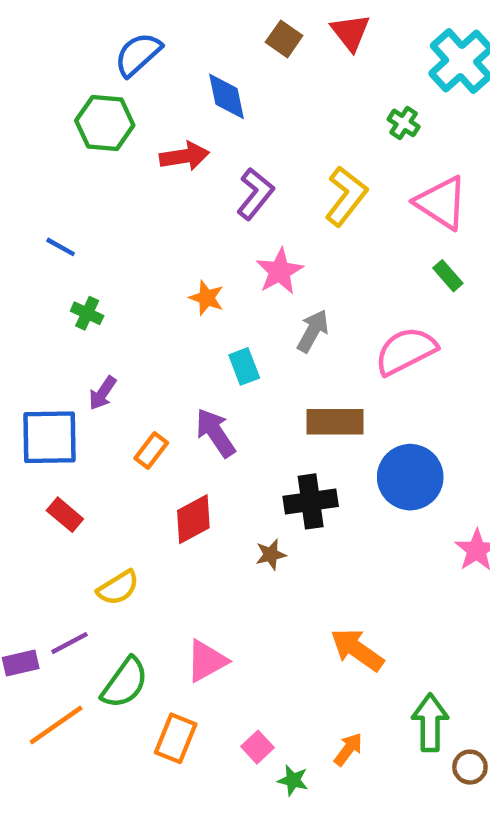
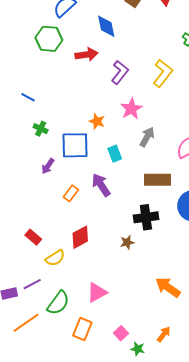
blue square: (49, 437) -> (75, 145), moved
red rectangle: (65, 515) -> (33, 237), moved
red diamond: (193, 519) -> (80, 237), moved

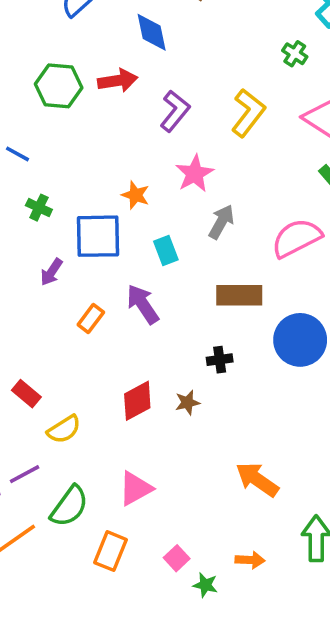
green hexagon: (49, 39) -> (59, 86), moved
black cross: (146, 217) -> (220, 360), size x0.6
red diamond: (80, 237) -> (137, 401), moved
orange arrow: (164, 334) -> (250, 560), turned 56

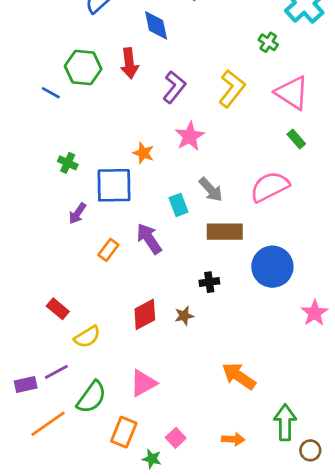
red arrow: (118, 81) -> (129, 63), turned 92
blue line: (17, 154) -> (51, 93), moved
gray arrow: (221, 222) -> (211, 190), moved, turned 108
cyan rectangle: (166, 250) -> (178, 205), moved
green star: (205, 585) -> (152, 459), moved

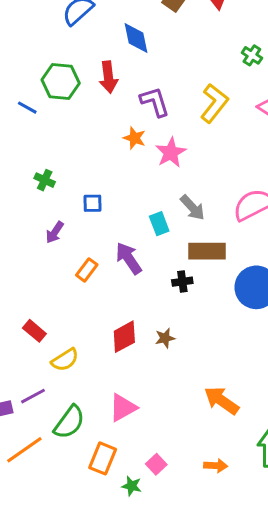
purple L-shape: (174, 87) -> (155, 102), turned -56
orange star: (143, 153) -> (135, 138), moved
blue square: (114, 185) -> (92, 203), size x0.5
black cross: (209, 282) -> (182, 282), moved

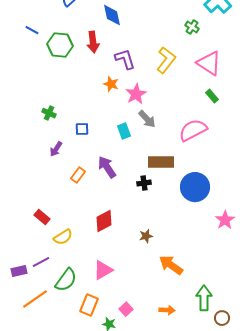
blue line: (27, 108) -> (32, 30), moved
gray arrow: (193, 208) -> (147, 119), moved
cyan rectangle: (159, 224) -> (124, 131), moved
brown star: (165, 338) -> (146, 236), moved

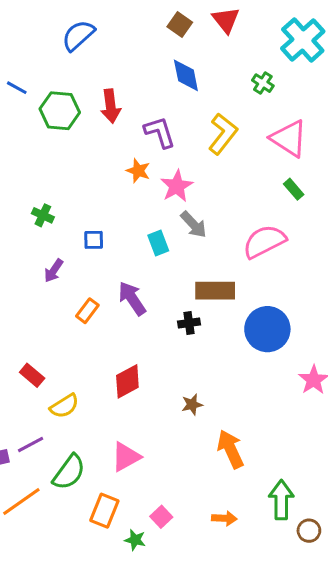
blue diamond: (112, 15) -> (186, 75), moved
orange arrow: (171, 265) -> (231, 449), turned 30

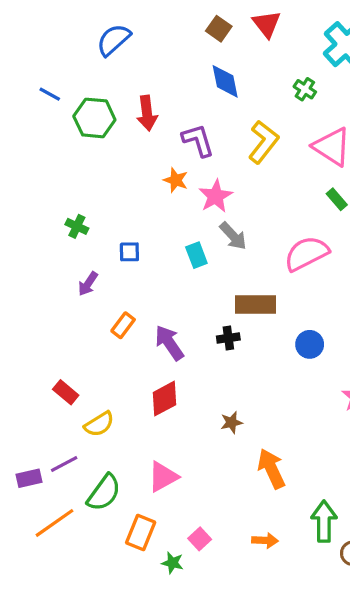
purple arrow: (132, 298) -> (169, 343), moved
blue circle: (267, 329) -> (310, 344), size x0.6

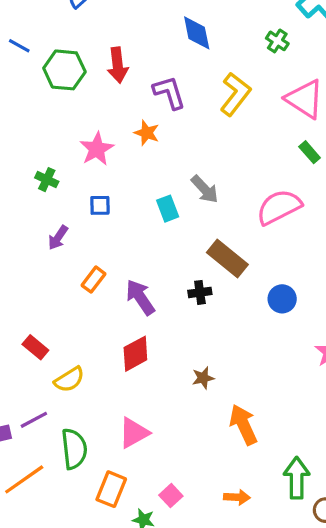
pink star: (216, 196) -> (97, 149), moved
brown rectangle: (255, 305) -> (227, 259), turned 39
green semicircle: (104, 493) -> (74, 449), turned -42

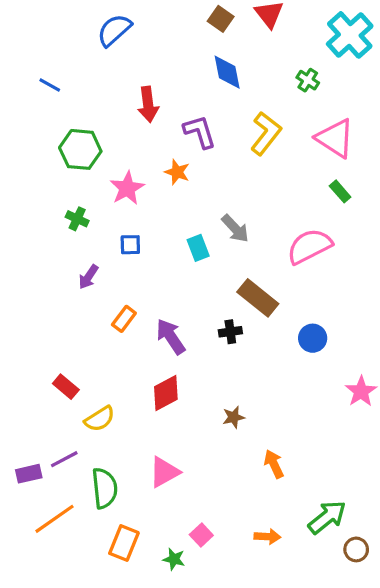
green hexagon: (64, 70) -> (80, 149), moved
orange arrow: (243, 425) -> (274, 464), size x0.7
green arrow: (297, 478) -> (327, 517), turned 51
orange rectangle: (111, 489) -> (124, 543), moved

